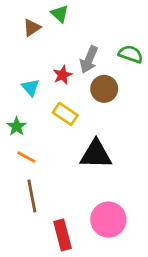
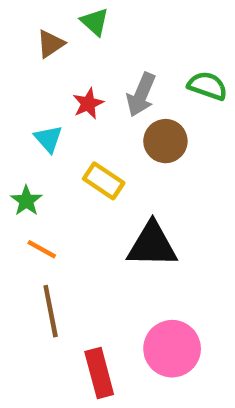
red star: (62, 75) -> (88, 103), moved

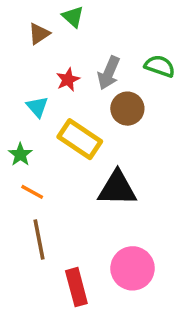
yellow rectangle: (104, 181) -> (80, 139), size x1.4

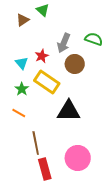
red star: (68, 80) -> (42, 56), moved
green star: (20, 154) -> (22, 89), moved
brown line: (39, 239) -> (36, 143), moved

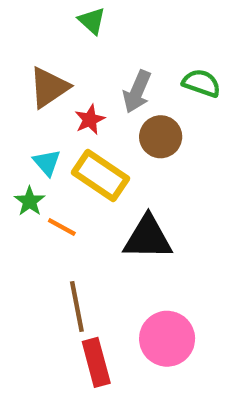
brown triangle: (23, 20) -> (49, 87), moved, size x1.5
cyan triangle: (22, 63) -> (47, 163), moved
green star: (22, 89) -> (30, 201), moved
orange line: (19, 113) -> (62, 227), moved

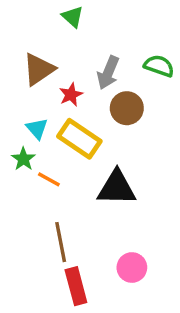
pink circle: (167, 339) -> (132, 268), size x0.7

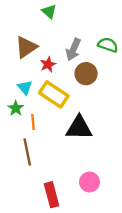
orange line: (49, 179) -> (33, 122), turned 56
brown line: (61, 242) -> (27, 152), moved

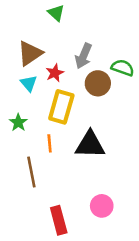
green semicircle: (108, 45) -> (123, 68), moved
cyan triangle: (25, 87) -> (29, 83), moved
yellow rectangle: (54, 94) -> (61, 107), turned 72
orange line: (33, 122) -> (50, 143), moved

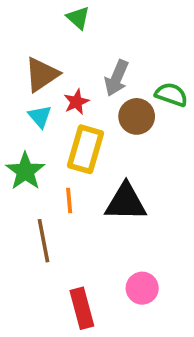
green star: (18, 122) -> (25, 171), size x1.5

